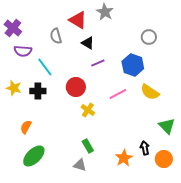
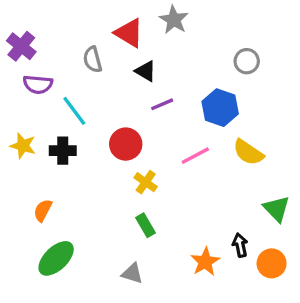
green rectangle: (88, 146) -> (146, 225), moved

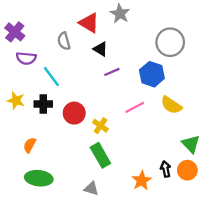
gray circle: (247, 61) -> (170, 42), size x1.6
red circle: (126, 144) -> (74, 113), moved
green rectangle: (146, 225) -> (100, 155), size x1.5
green ellipse: (56, 258) -> (39, 178), turned 50
orange circle: (272, 263) -> (187, 170), moved

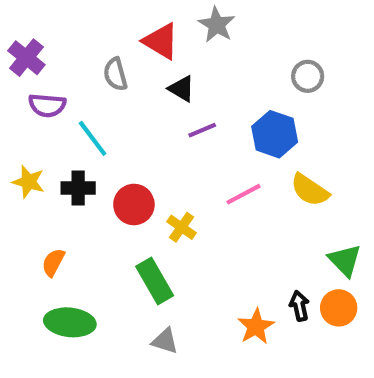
gray circle: (170, 42) -> (308, 76), size x0.6
green rectangle: (100, 155) -> (155, 281), moved

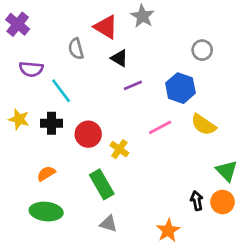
purple cross: (26, 58) -> (18, 24), moved
orange semicircle: (53, 262) -> (46, 174), moved, turned 30
orange star: (256, 326) -> (168, 231), moved

